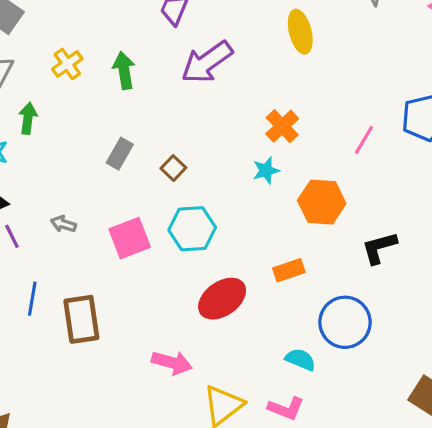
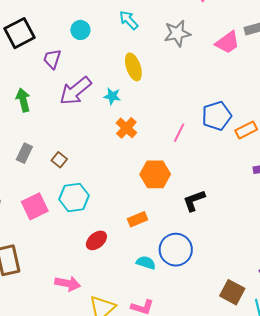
cyan star: (266, 170) -> (112, 96), moved, turned 30
red ellipse: (222, 299) -> (96, 240), size x0.7
cyan semicircle: (300, 359) -> (146, 263), moved

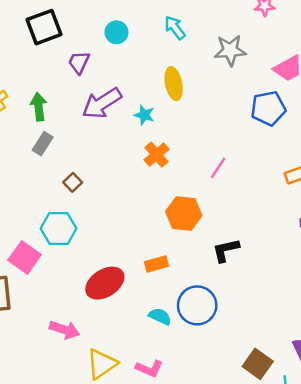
blue pentagon: (217, 116) -> (268, 108), moved
gray rectangle: (24, 153) -> (43, 144), moved
cyan hexagon: (74, 197) -> (58, 228), moved
pink square: (35, 206) -> (25, 257), moved, turned -36
red ellipse: (96, 240) -> (105, 283), size x1.5

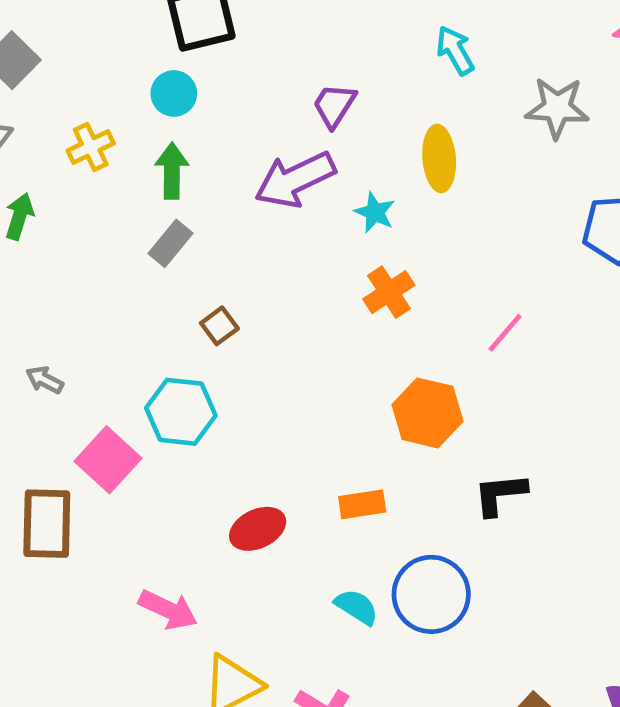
cyan circle: (116, 32) -> (174, 93), moved
purple trapezoid: (79, 62) -> (334, 105), moved
red ellipse: (105, 283) -> (258, 529), size x0.7

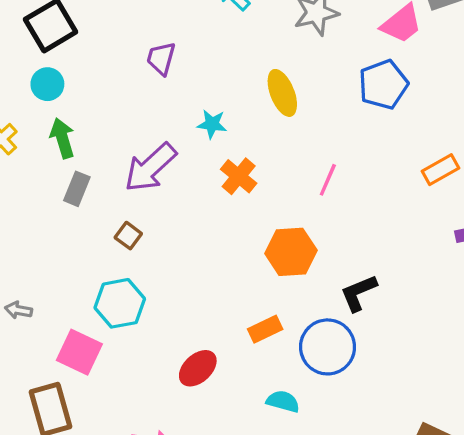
yellow ellipse: (439, 159) -> (282, 93), moved
purple arrow: (295, 180) -> (150, 167), moved
blue circle: (431, 594) -> (328, 347), moved

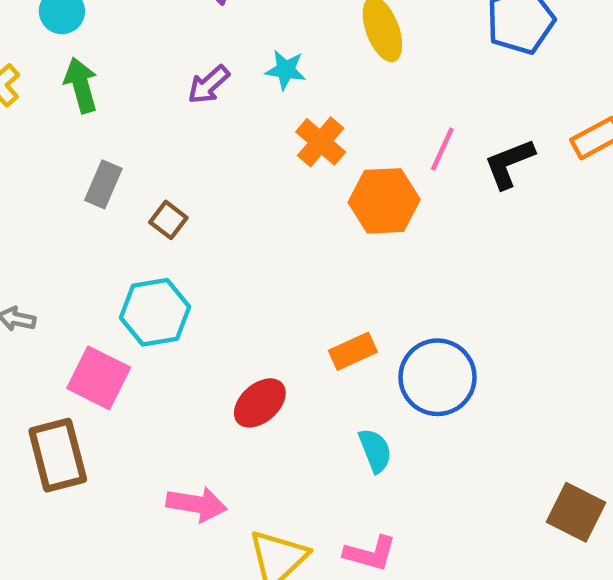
purple arrow: (150, 167) -> (209, 85), moved, size x0.6
gray rectangle: (77, 189) -> (103, 184), moved
orange hexagon: (291, 252) -> (384, 201), moved
black L-shape: (359, 293) -> (509, 164), moved
cyan semicircle: (283, 401) -> (375, 450), turned 52

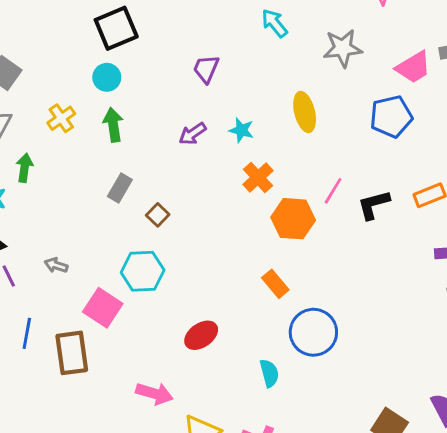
orange rectangle: (353, 351) -> (275, 284), moved, turned 68

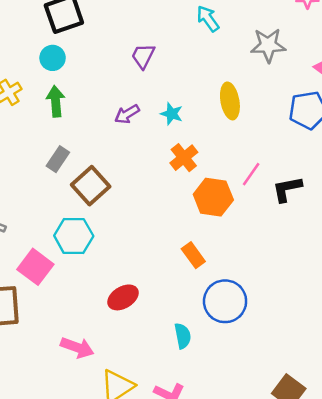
brown square: (158, 215) -> (91, 186), size x1.8

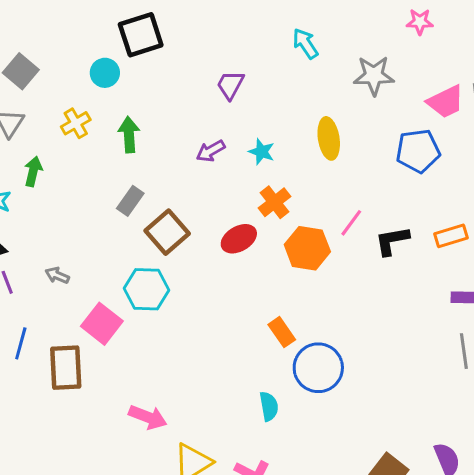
cyan circle: (53, 58) -> (105, 73), moved
orange rectangle: (193, 255) -> (282, 332), moved
red ellipse: (123, 297) -> (239, 239), moved

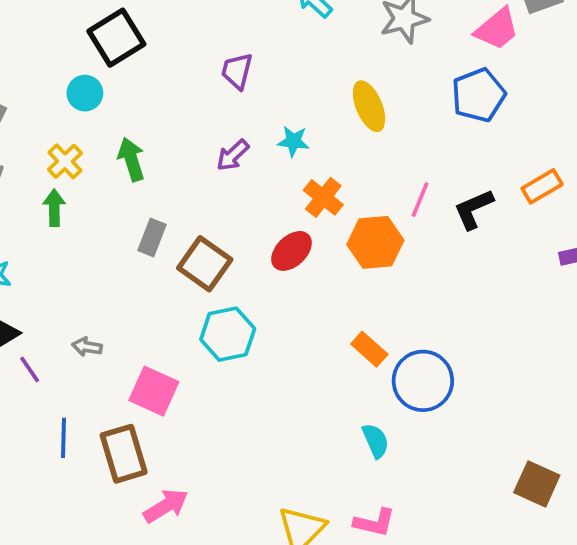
green arrow: (33, 171) -> (54, 208), moved
cyan hexagon: (146, 289) -> (228, 334), moved
pink arrow: (148, 417) -> (166, 506), moved, turned -39

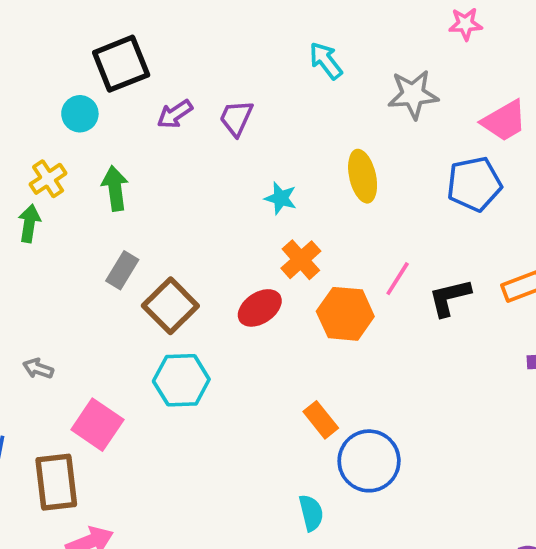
purple arrow: (233, 155) -> (175, 114), moved

